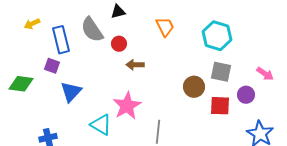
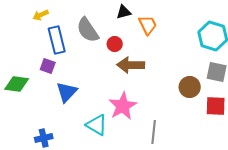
black triangle: (118, 12) -> (124, 12), moved
yellow arrow: (32, 24) -> (41, 15), moved
orange trapezoid: (165, 27) -> (148, 25), moved
brown arrow: (135, 65) -> (131, 65), size x1.5

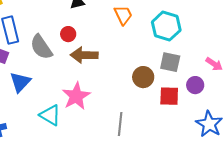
orange trapezoid: (148, 25) -> (123, 15), moved
gray semicircle: (88, 30) -> (41, 47), moved
gray line: (154, 132) -> (120, 124), moved

